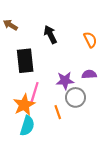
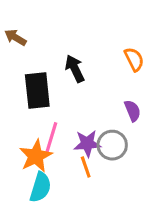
black arrow: (50, 34) -> (75, 69), moved
purple semicircle: (89, 74) -> (133, 111), turned 72
purple star: (65, 81) -> (87, 144), moved

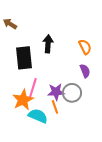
orange semicircle: (134, 59) -> (85, 47), moved
black arrow: (75, 69) -> (48, 44), turned 30
cyan semicircle: (40, 187) -> (38, 116), moved, turned -84

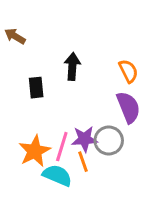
black rectangle: (24, 58) -> (36, 88), size x0.6
purple semicircle: (85, 71) -> (128, 107), size x1.5
pink line: (33, 88) -> (62, 147), moved

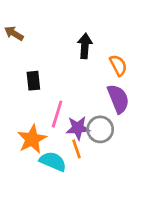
black arrow: (72, 66) -> (85, 46), moved
pink line: (62, 147) -> (57, 114), moved

